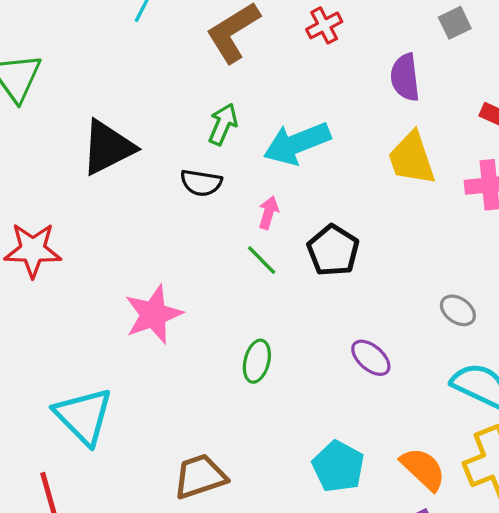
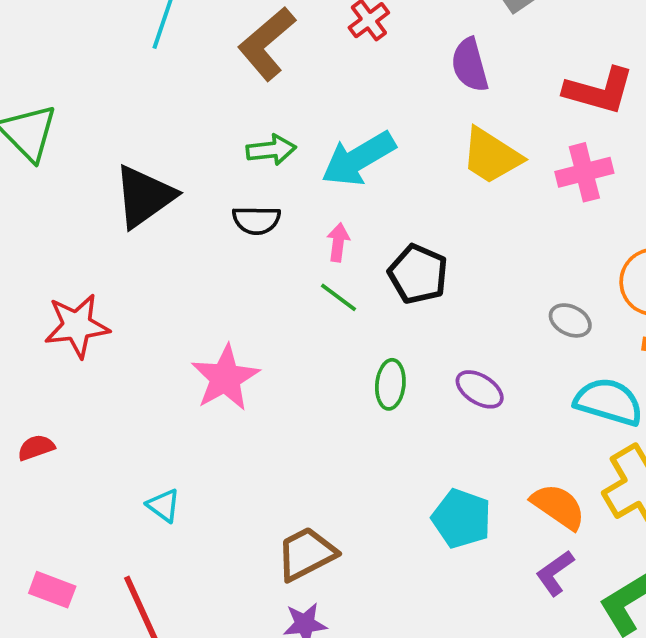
green arrow: (223, 124) -> (271, 150), turned 69
yellow trapezoid: (412, 158) -> (491, 156), turned -30
green ellipse: (257, 361) -> (390, 384), moved
cyan triangle: (84, 416) -> (164, 505), size x0.5

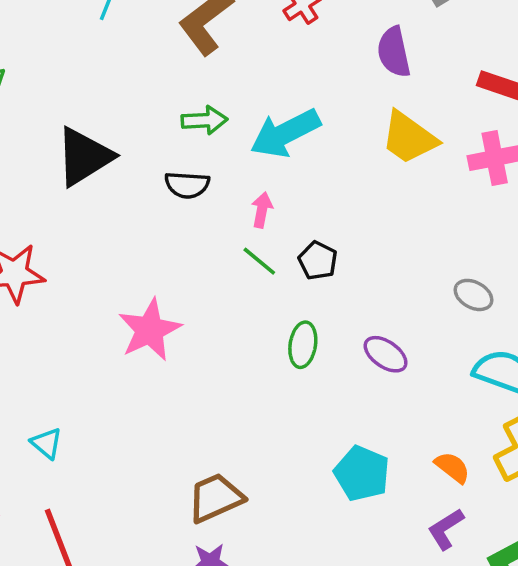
black pentagon: (418, 274) -> (318, 261), moved, size x0.7
cyan triangle: (164, 505) -> (47, 443), moved
orange semicircle: (558, 506) -> (452, 467), size x0.7

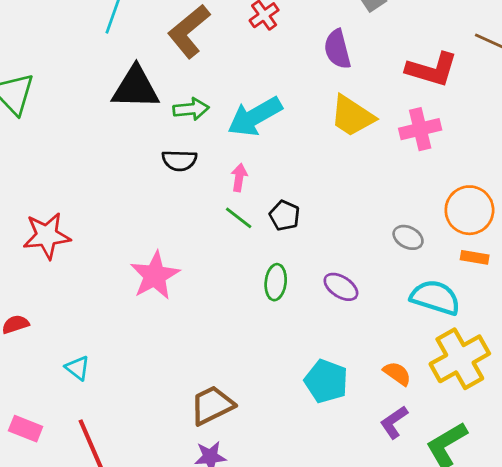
black triangle: (84, 157) -> (136, 88), moved, turned 36

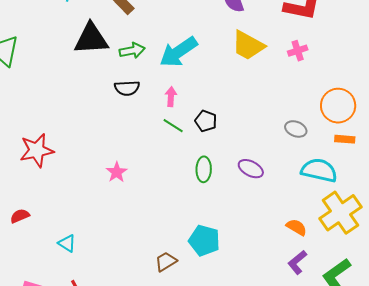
pink cross: (420, 129) -> (298, 51), size x0.7
pink star: (155, 276) -> (117, 172), size x0.6
cyan pentagon: (326, 381) -> (204, 241), moved
brown trapezoid: (212, 405) -> (166, 262), size x0.7

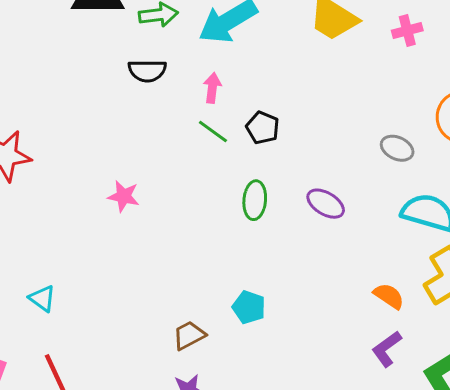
pink star: (117, 172) -> (124, 196), turned -30
cyan pentagon: (204, 241) -> (249, 307), size x0.7

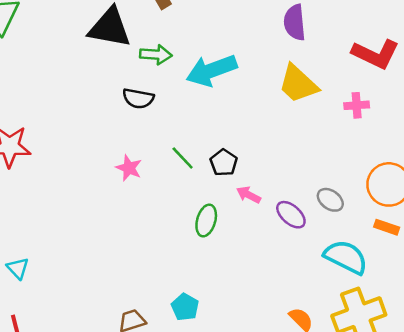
pink arrow: (212, 88) -> (249, 195), moved, turned -80
pink star: (124, 196) -> (129, 168), moved
purple ellipse: (326, 204) -> (291, 215), moved

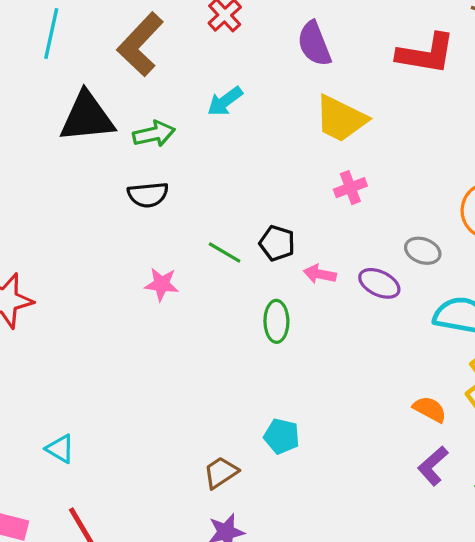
cyan arrow: (212, 70) -> (225, 101), moved, size x0.6
pink cross: (357, 105) -> (350, 188), moved

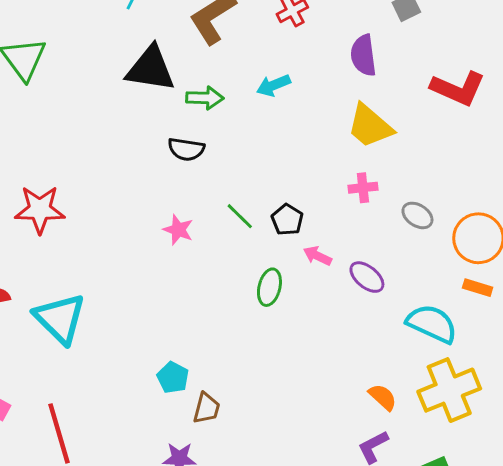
gray ellipse: (423, 251) -> (417, 215), moved
cyan pentagon: (282, 436) -> (173, 377), moved
cyan triangle: (60, 449) -> (60, 319), moved, size x2.0
brown trapezoid: (221, 472) -> (207, 408), moved, turned 124

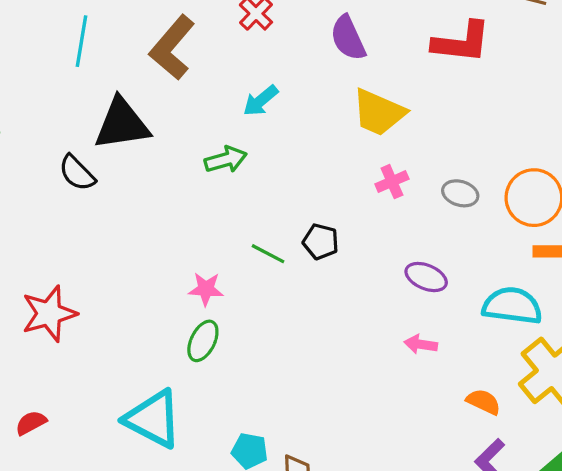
green arrow: (205, 98) -> (226, 160), moved
black semicircle: (186, 149) -> (77, 173), moved, turned 54
pink arrow: (317, 256) -> (421, 344), moved
green ellipse: (269, 287) -> (203, 341), moved, turned 30
cyan triangle: (60, 319) -> (153, 419), moved

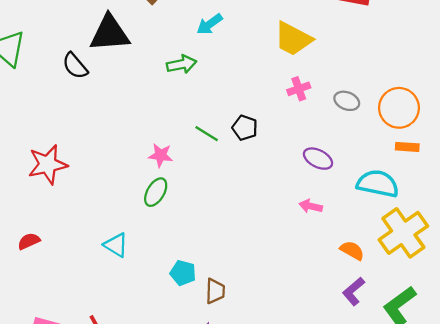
cyan triangle: (153, 419) -> (116, 245), size x0.6

